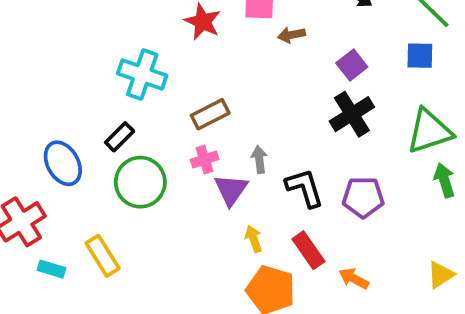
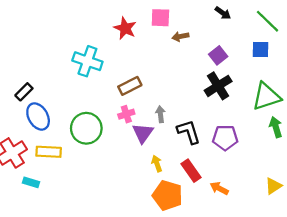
black rectangle: (120, 137) -> (24, 92), moved
yellow rectangle: (103, 256) -> (49, 152), moved, turned -55

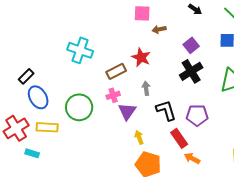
red star: (125, 28) -> (141, 57), moved
gray arrow: (160, 114) -> (146, 88), moved
red rectangle: (191, 171) -> (179, 138), moved

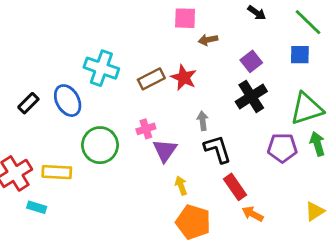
brown rectangle: (116, 71) -> (151, 79), moved
gray arrow: (146, 88) -> (203, 121), moved
blue ellipse: (38, 97) -> (68, 101), moved
purple pentagon: (197, 115) -> (282, 148), moved

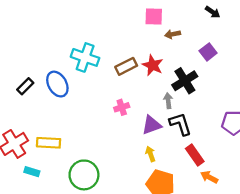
black cross: (251, 96) -> (185, 81), moved
green circle: (100, 145) -> (84, 175), moved
purple triangle: (165, 150) -> (152, 125), moved, turned 35

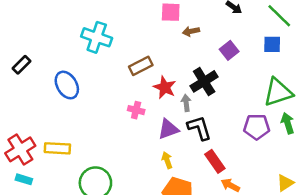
cyan cross: (85, 57) -> (97, 37), moved
red star: (153, 65) -> (165, 87), moved
black rectangle: (25, 86) -> (21, 65), moved
pink cross: (122, 107) -> (136, 110), turned 32
cyan rectangle: (32, 172) -> (24, 179), moved

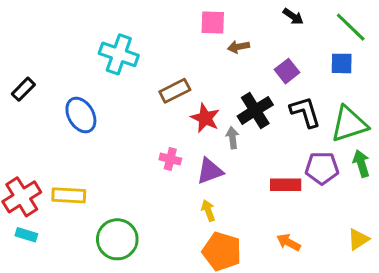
pink cross: (136, 110) -> (170, 159), moved
black L-shape: (199, 128) -> (305, 112), moved
red rectangle: (215, 161) -> (286, 185), moved, turned -55

